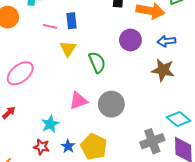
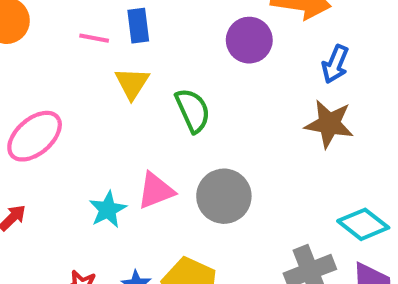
purple circle: (130, 40) -> (249, 40), moved
blue arrow: (166, 41) -> (335, 64), turned -60
cyan star: (50, 124) -> (108, 210), moved

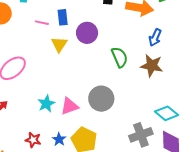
purple circle: (249, 40) -> (87, 33), moved
green semicircle: (193, 110) -> (119, 57), moved
pink triangle: (156, 191) -> (69, 106), moved

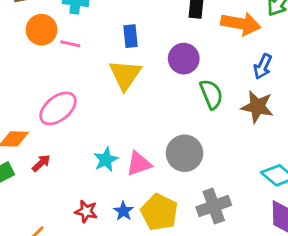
pink line: (42, 23) -> (70, 44), moved
purple circle: (87, 33) -> (184, 59), moved
yellow triangle: (59, 44) -> (125, 75), size x1.4
gray cross: (141, 135) -> (214, 206), moved

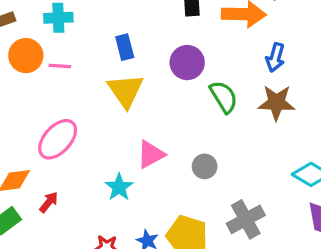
gray circle: (185, 153) -> (205, 166), size x0.6
pink triangle: (139, 164) -> (151, 154), moved

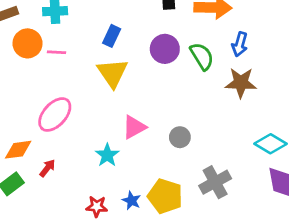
blue rectangle: (125, 47) -> (112, 36), turned 40
green semicircle: (224, 97) -> (202, 56), moved

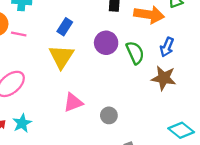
cyan star: (107, 155) -> (22, 123), moved

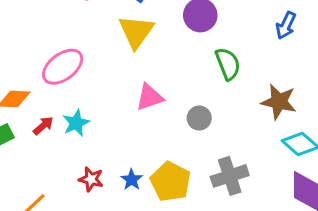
green semicircle: (135, 53) -> (228, 64), moved
brown star: (164, 78) -> (279, 102), moved

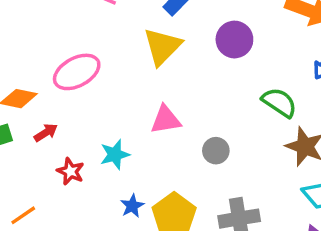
green semicircle: (228, 64) -> (279, 102), moved, turned -44
cyan star: (76, 123) -> (115, 155), moved
red star: (91, 179) -> (70, 171), moved

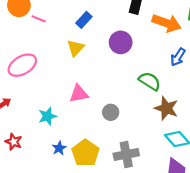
yellow triangle: (162, 46) -> (76, 48), size x0.7
red star: (70, 171) -> (14, 142), moved

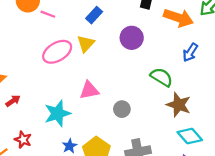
pink ellipse: (22, 65) -> (57, 52), moved
cyan star: (47, 116) -> (57, 113), size x1.4

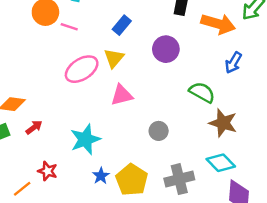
pink triangle: (89, 90) -> (122, 95), moved
cyan diamond: (190, 136) -> (221, 163), moved

